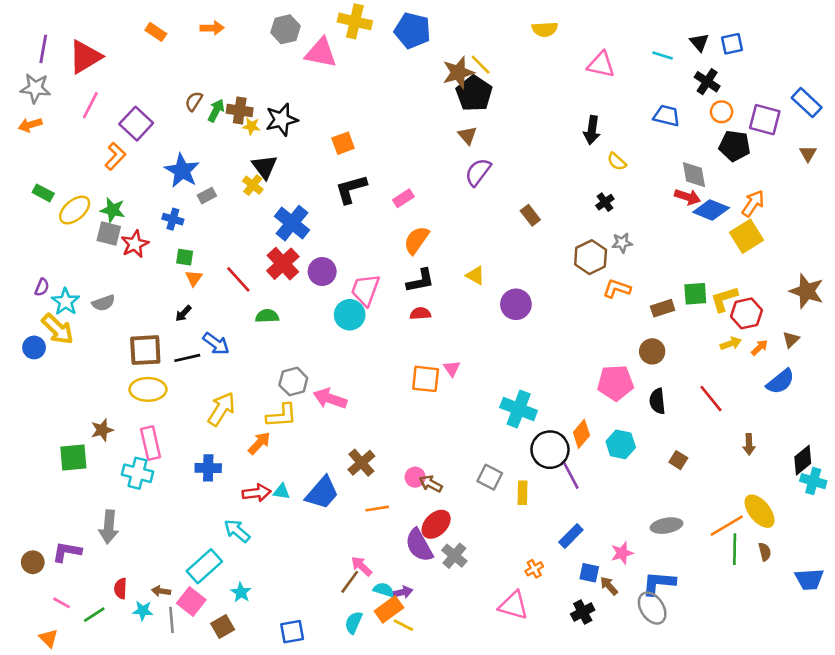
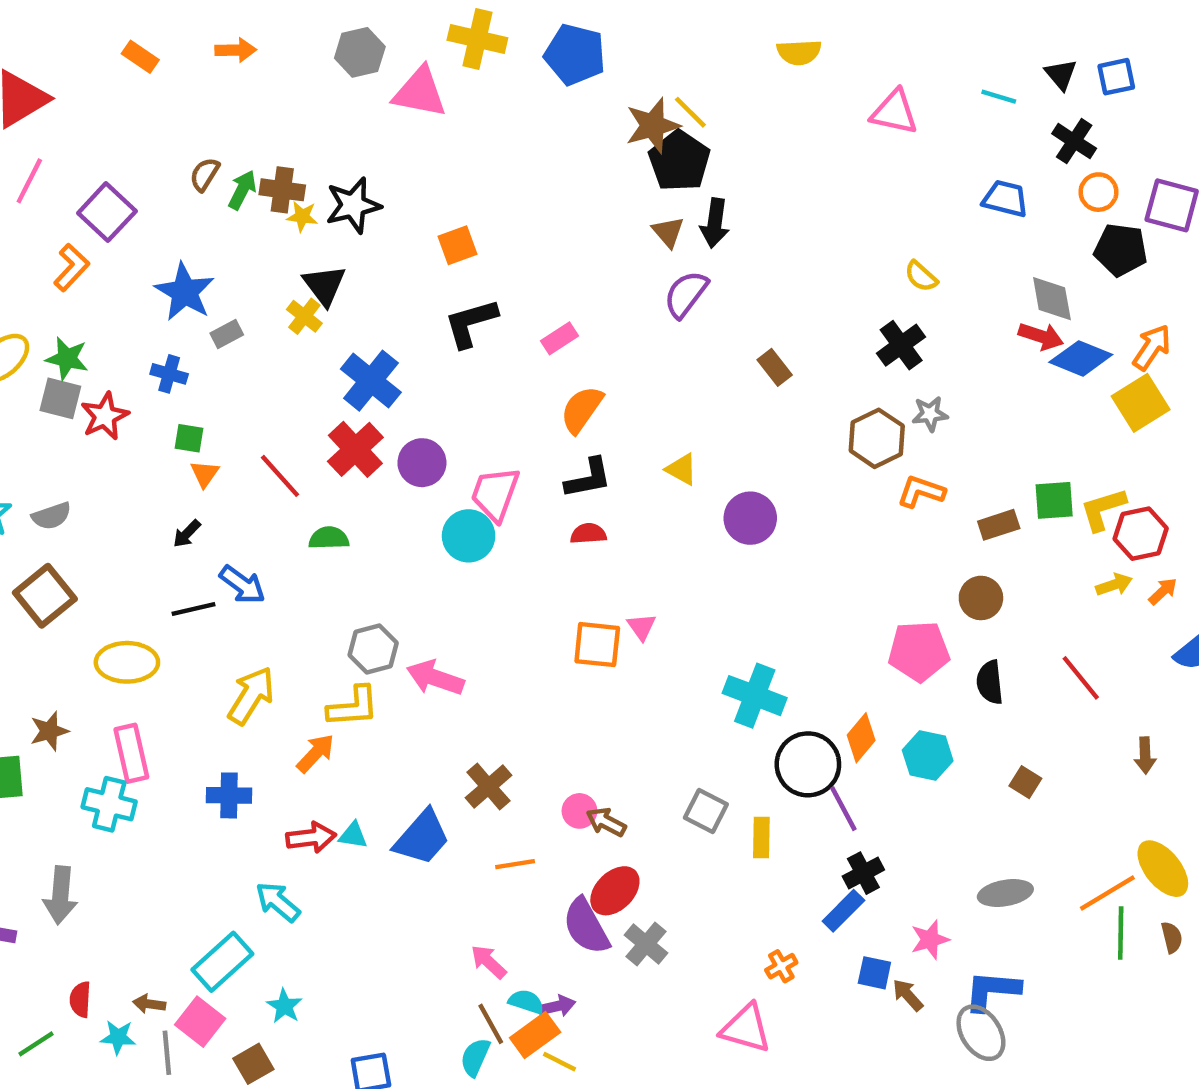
black arrow: (592, 130) -> (715, 223), moved
black cross: (605, 202) -> (901, 345), size x1.5
brown square: (145, 350) -> (45, 596), moved, turned -36
brown line: (350, 582) -> (491, 1024), moved, turned -65
black cross: (583, 612) -> (863, 873), moved

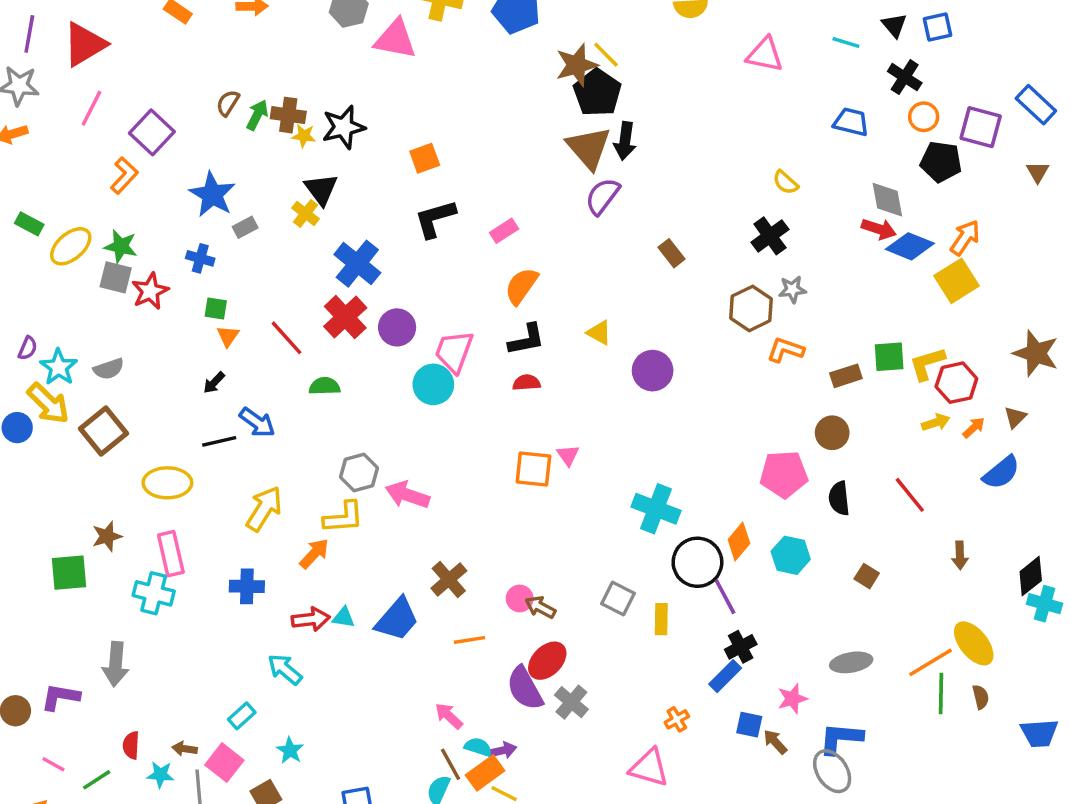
brown triangle: (668, 232) -> (589, 148), size x1.8
cyan rectangle: (222, 962) -> (242, 716), size x0.6

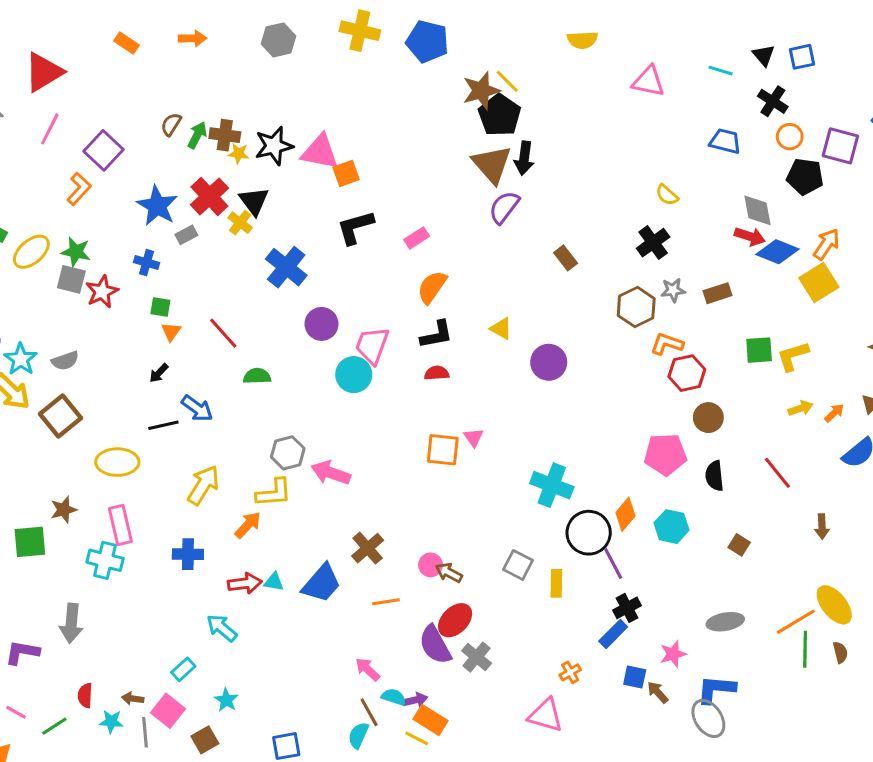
pink triangle: (395, 39) -> (320, 152), moved
red cross: (345, 317) -> (209, 196), moved
brown rectangle: (846, 376) -> (718, 293), moved
red hexagon: (956, 383) -> (687, 373), moved
orange rectangle: (485, 773) -> (430, 720), moved, turned 68

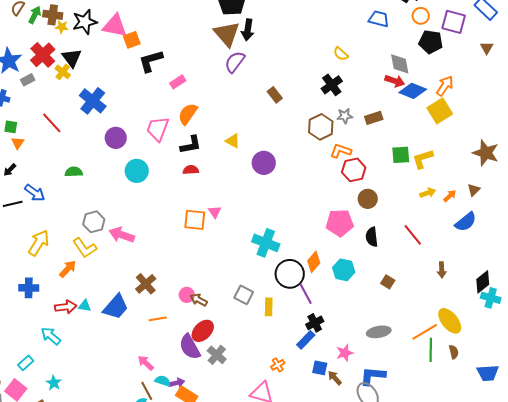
black L-shape: (355, 227) -> (151, 61), moved
red line: (223, 333) -> (52, 123), moved
pink trapezoid: (372, 345) -> (158, 129), moved
yellow L-shape: (274, 493) -> (85, 248), turned 60

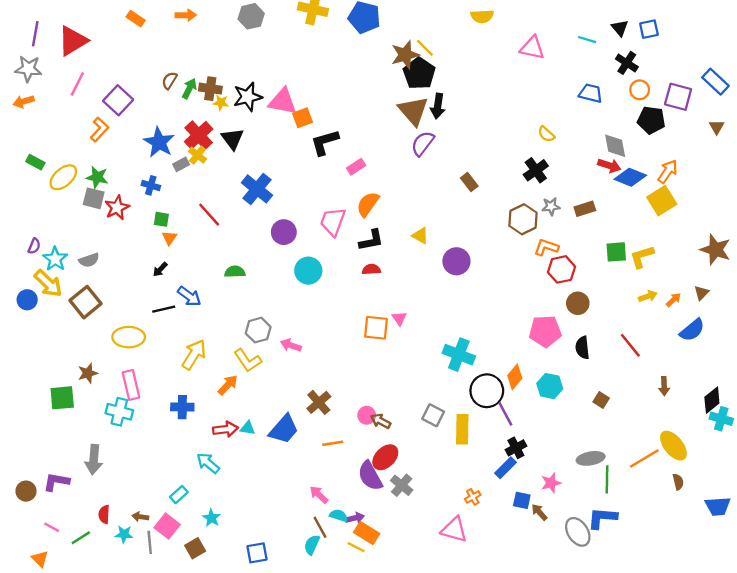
yellow cross: (63, 72) -> (197, 155), moved
pink arrow: (122, 235) -> (291, 345), size x0.7
yellow rectangle: (269, 307) -> (462, 429), size x1.4
green line: (431, 350) -> (607, 479), moved
blue L-shape: (373, 376) -> (602, 518), moved

